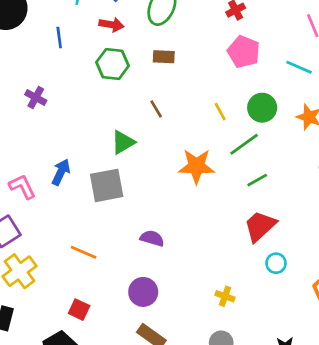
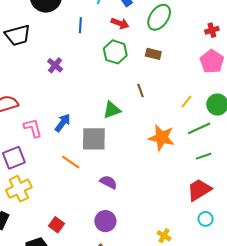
yellow line: (220, 112) -> (186, 102), turned 56
purple semicircle: (152, 238) -> (108, 182), moved
orange line: (84, 252) -> (71, 162), moved

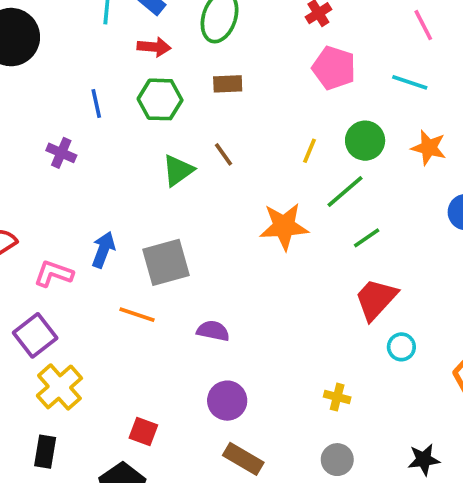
blue line: (80, 25) -> (96, 103), moved
green triangle: (112, 110) -> (178, 170), moved
pink L-shape: (33, 128) -> (54, 274), turned -40

